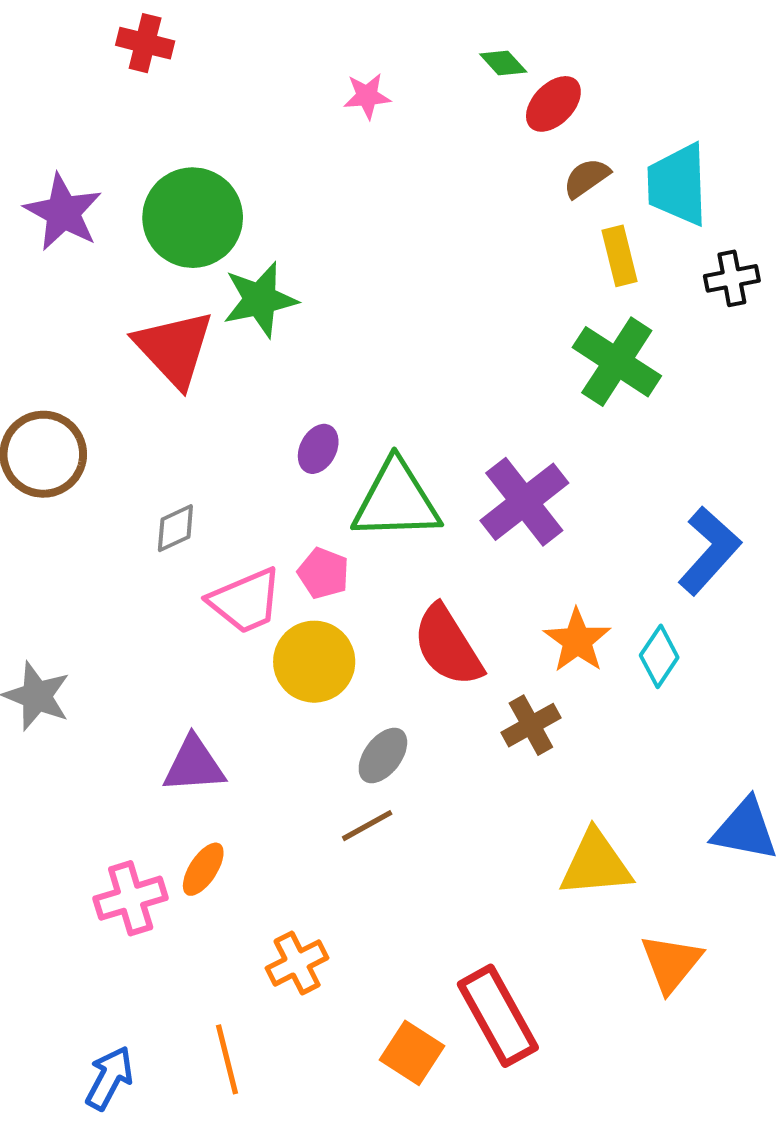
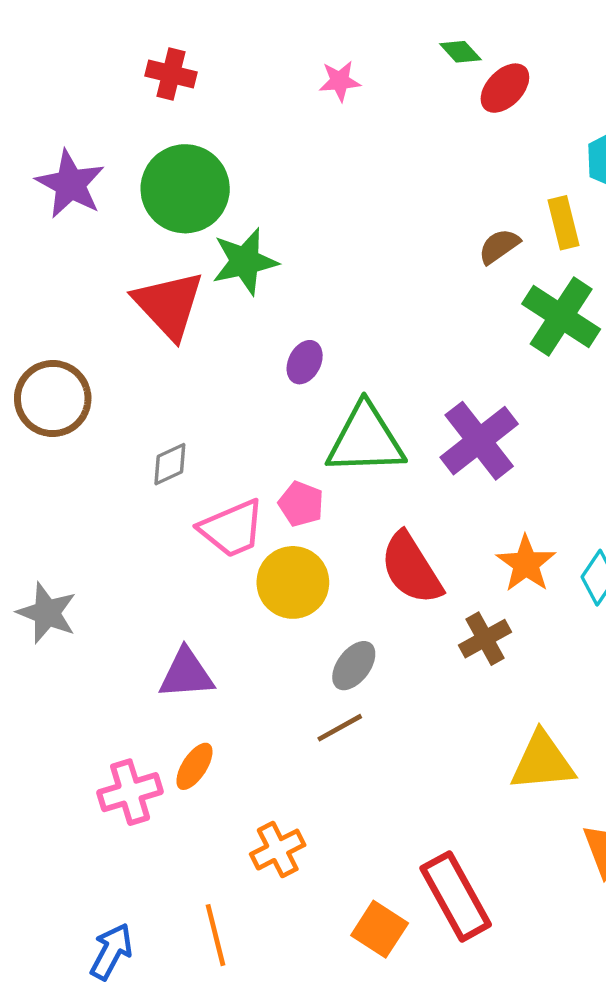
red cross: (145, 43) -> (171, 74), moved
brown semicircle: (586, 178) -> (499, 246), moved
purple ellipse: (318, 449) -> (305, 362), moved

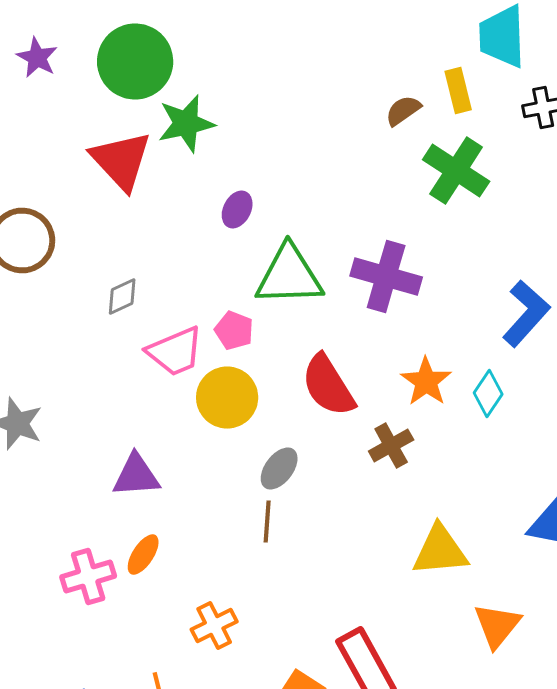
purple star: (70, 184) -> (37, 58), size x0.7
purple cross: (479, 441) -> (386, 276), turned -36
brown line: (340, 728) -> (267, 522), turned -57

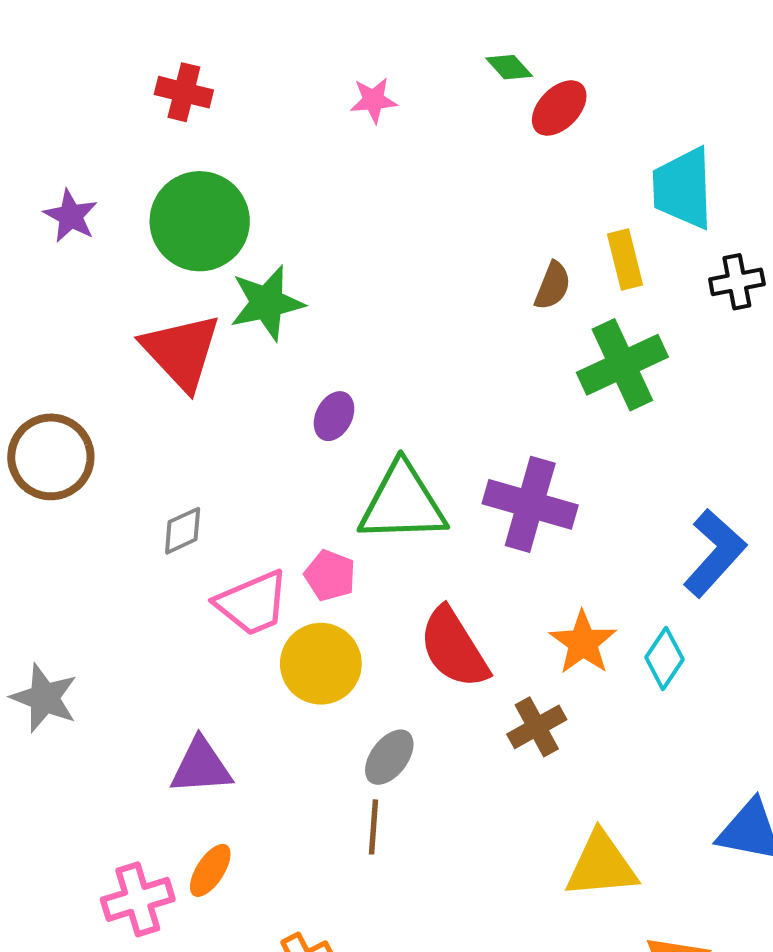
brown semicircle: (403, 110) -> (553, 286), turned 147
green cross: (456, 170) -> (622, 365), turned 32

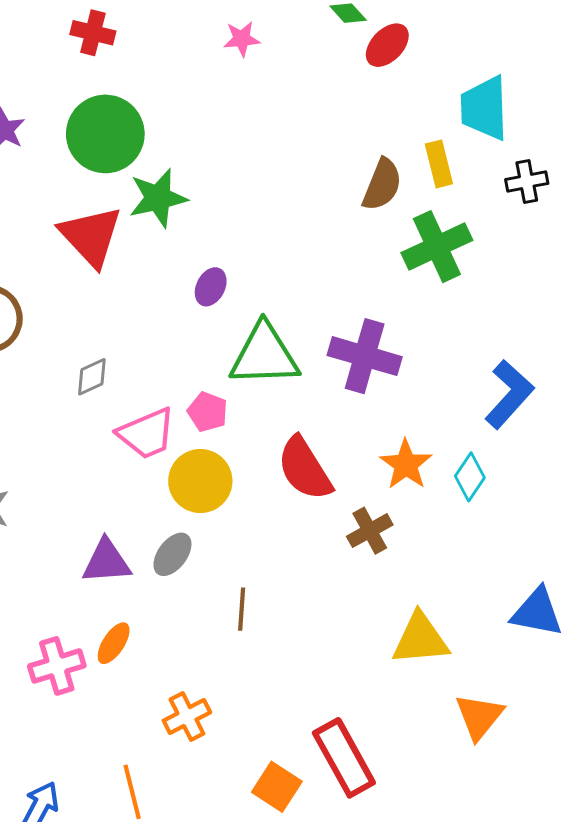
brown semicircle: (553, 286) -> (382, 185), size x1.4
gray ellipse: (389, 757) -> (172, 554), moved

